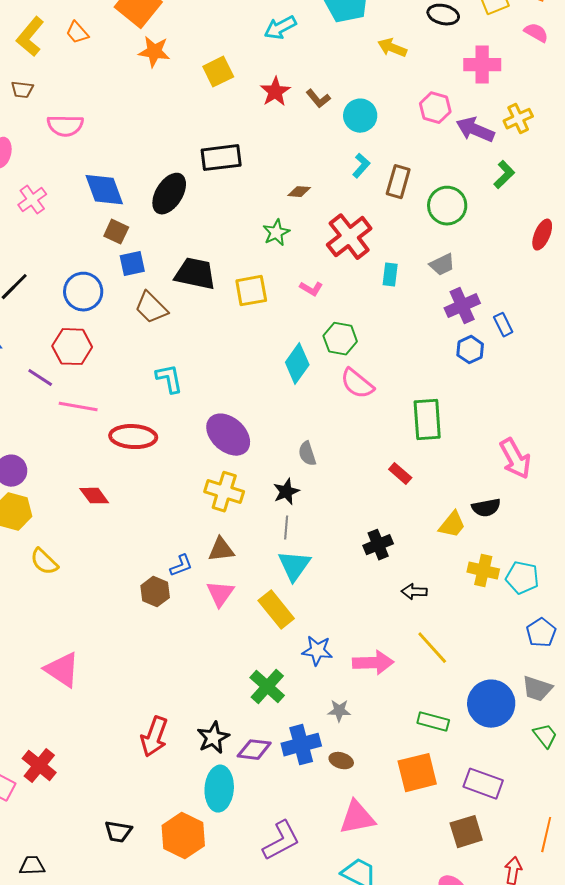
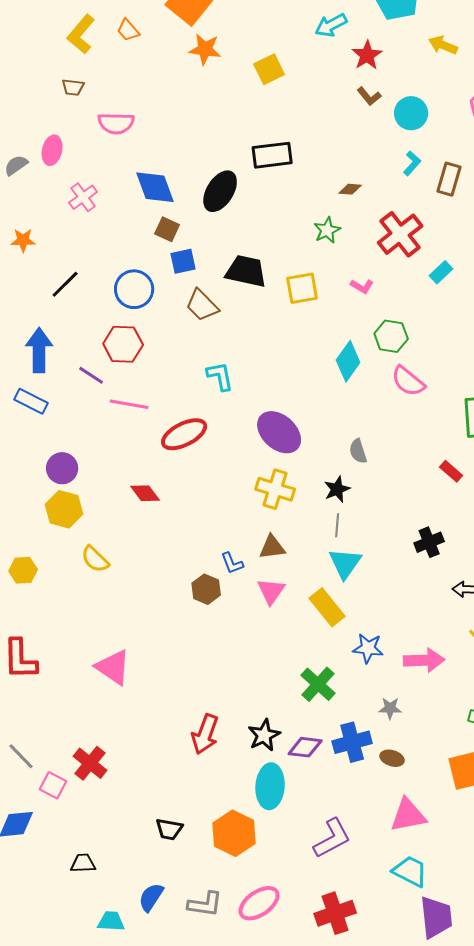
red star: (275, 92) -> (367, 55), moved
cyan rectangle: (390, 275) -> (441, 272), turned 40
red ellipse: (133, 437) -> (184, 434), turned -30
blue L-shape: (181, 566) -> (232, 563), turned 90

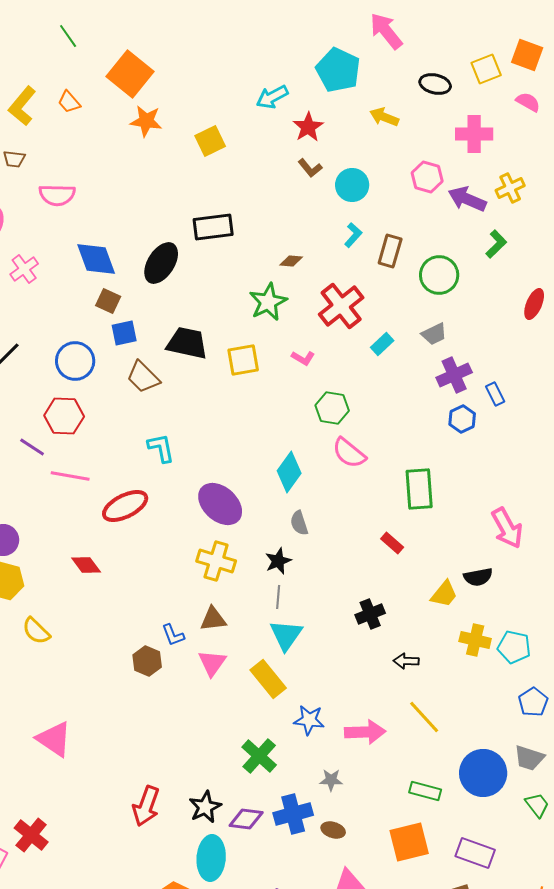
green star: (327, 230) -> (268, 302), size x1.4
cyan diamond: (348, 361) -> (289, 472), moved

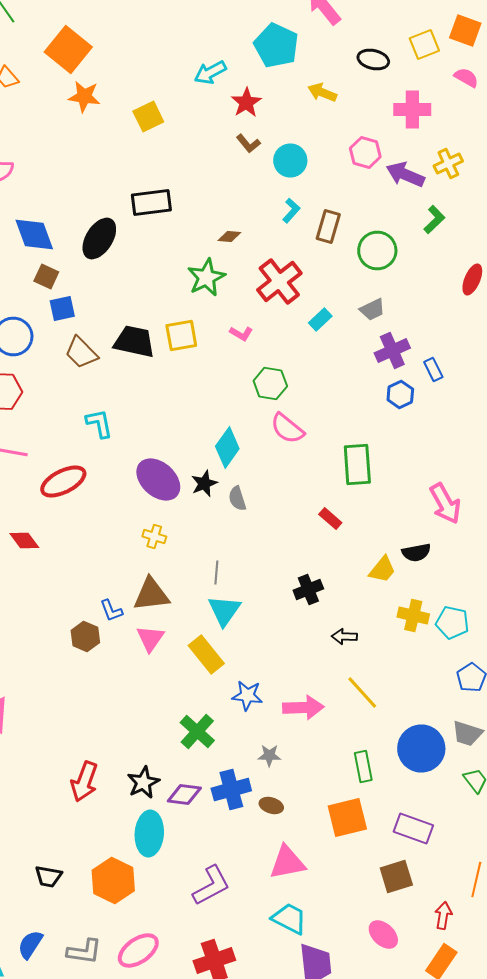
black trapezoid: (187, 343) -> (134, 342), moved
yellow cross: (216, 561) -> (154, 536), size x0.6
black star: (278, 561) -> (204, 484), moved
brown triangle: (213, 619) -> (151, 594), size x1.4
green rectangle: (425, 791) -> (363, 766), turned 64

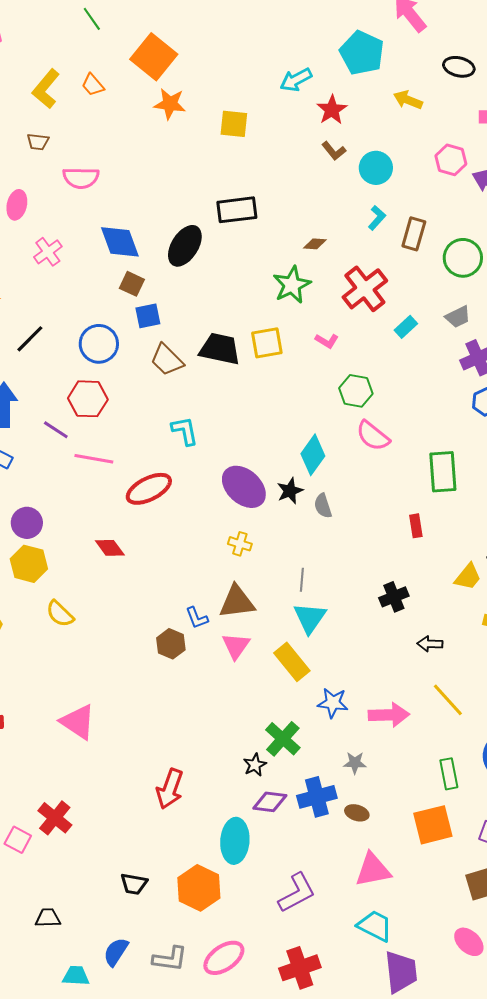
yellow square: (148, 116) -> (234, 124), turned 32
red rectangle: (330, 518) -> (416, 526), turned 40
black star: (143, 782) -> (255, 765), moved, size x0.7

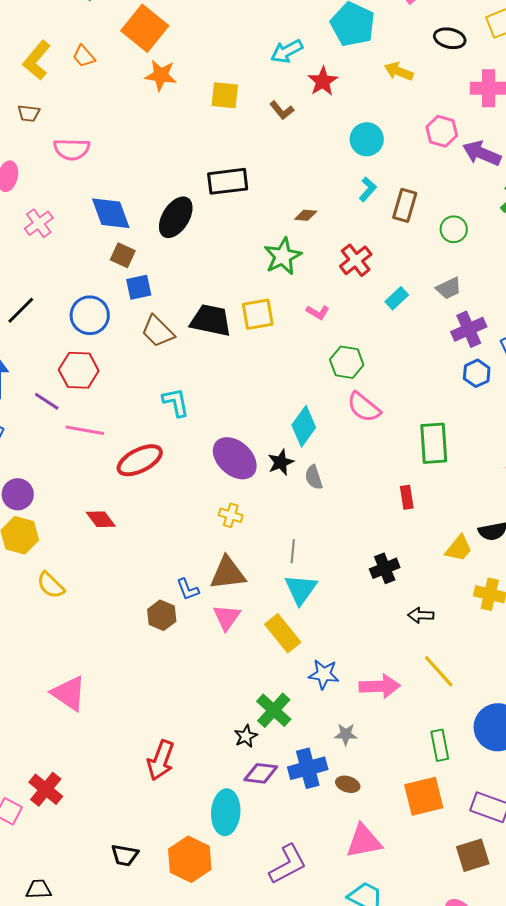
brown L-shape: (334, 151) -> (282, 110), moved
green circle: (463, 258) -> (454, 229), size x0.7
red cross: (365, 289) -> (356, 260), size x0.7

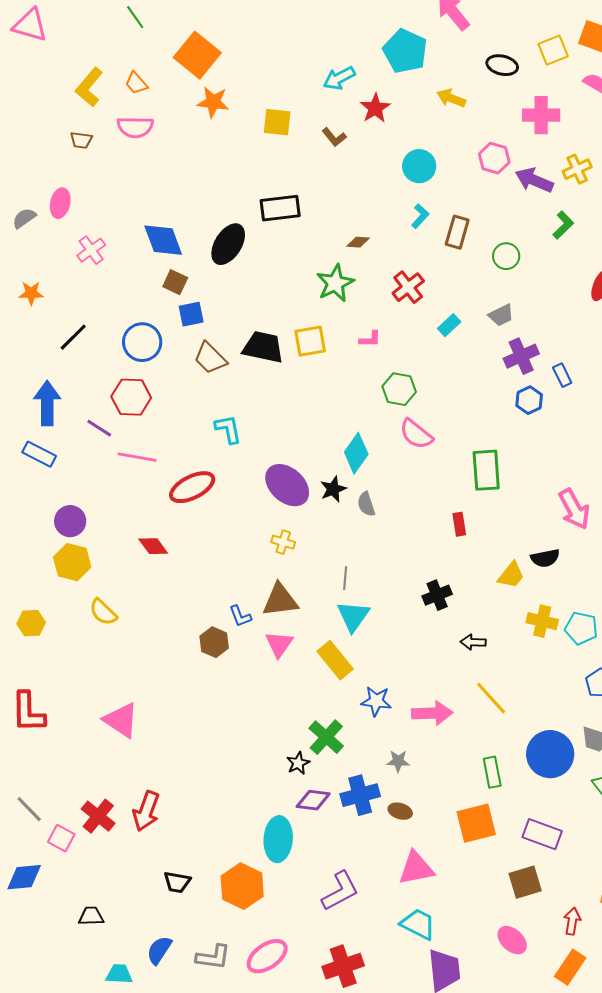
pink semicircle: (72, 149) -> (135, 127), moved
pink L-shape: (318, 312) -> (370, 339), turned -30
red arrow: (161, 760) -> (146, 811), moved

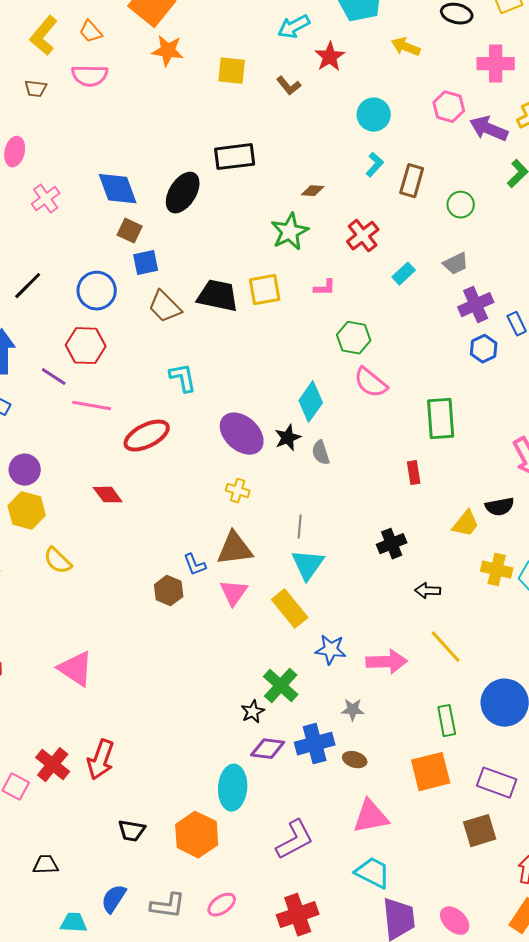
pink ellipse: (512, 940) -> (455, 921), moved
pink ellipse: (267, 956) -> (222, 905), size x0.7

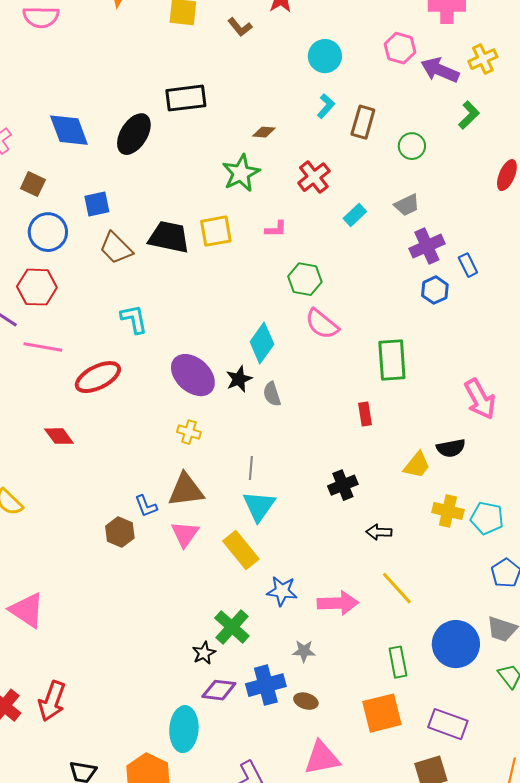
brown square: (130, 231) -> (33, 184), moved

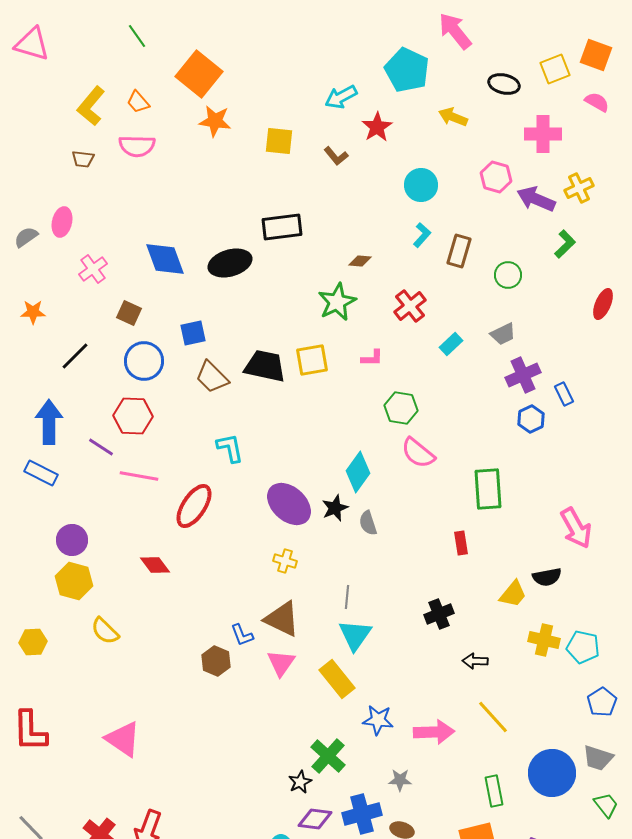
black ellipse: (134, 134) -> (230, 263), turned 42
red ellipse: (98, 377) -> (194, 506), turned -30
brown triangle: (186, 490) -> (282, 619), turned 33

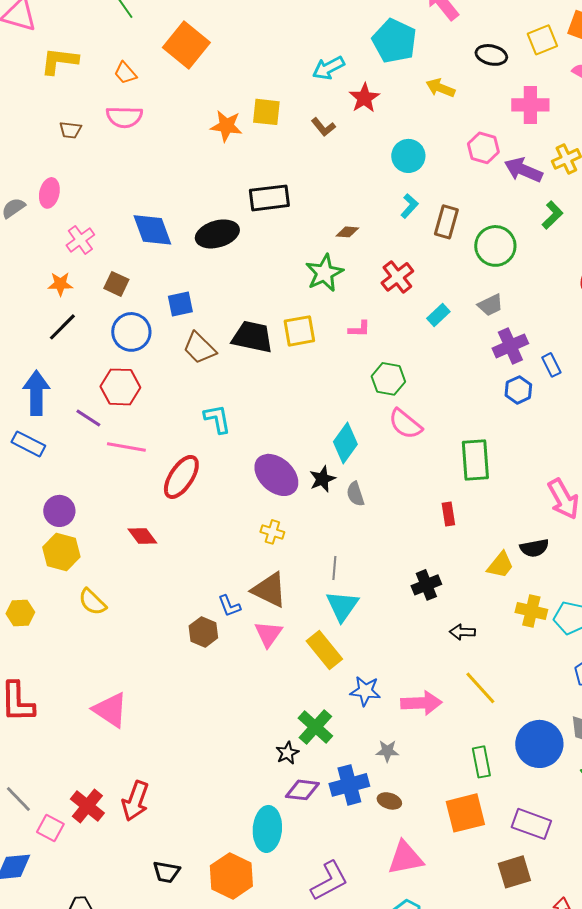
yellow L-shape: (91, 106) -> (59, 61), moved, turned 57
orange star: (215, 121) -> (226, 126), moved
green circle: (508, 275) -> (495, 246), size x1.5
orange star: (33, 312) -> (60, 284), moved

